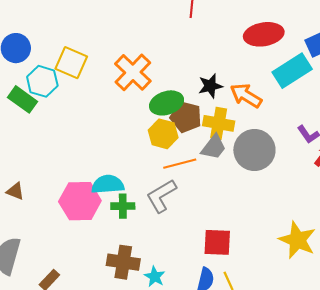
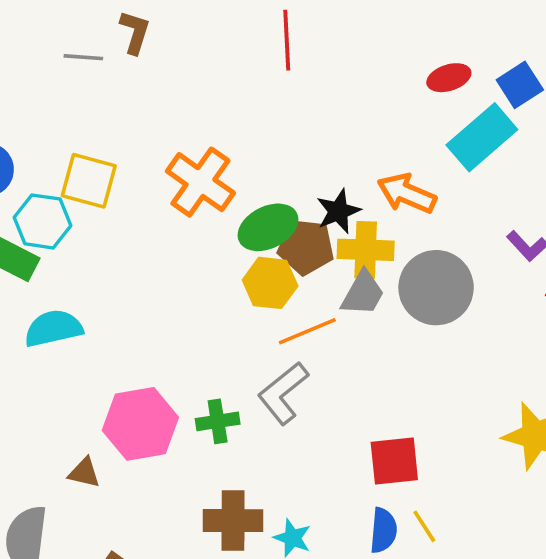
red ellipse: (264, 34) -> (449, 78), moved, size x0.6
black star: (210, 86) -> (338, 211), moved
cyan semicircle: (108, 184) -> (53, 328), moved
brown triangle: (15, 191) -> (84, 473), moved

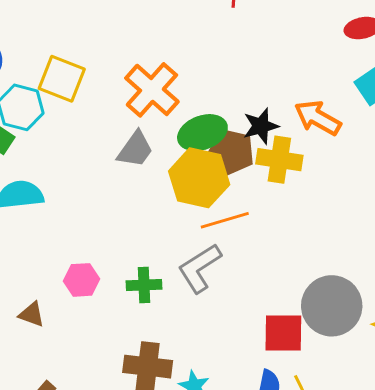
yellow hexagon: (270, 283) -> (199, 178), size x1.4
gray circle: (436, 288) -> (332, 306), moved
gray trapezoid: (363, 293) -> (135, 149), moved
pink hexagon: (140, 424) -> (81, 280), size x0.6

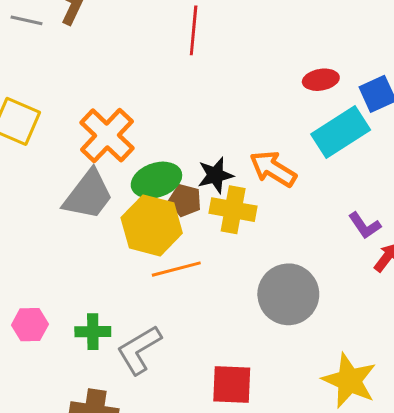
gray trapezoid: (135, 149) -> (88, 195), size x1.4
brown pentagon: (231, 152) -> (185, 200), size x0.7
gray L-shape: (200, 268) -> (139, 350), moved
gray circle: (332, 306) -> (288, 294), moved

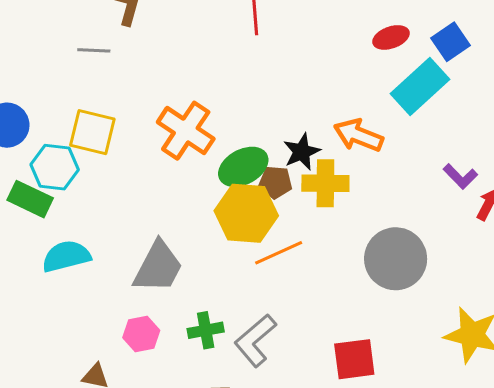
gray line: (27, 20) -> (94, 50), moved
gray trapezoid: (88, 195) -> (158, 267), moved

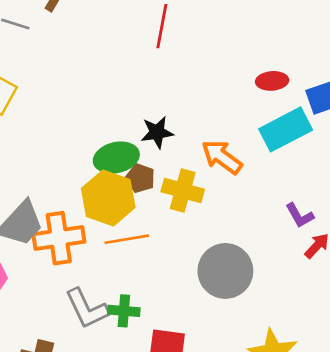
orange cross: (186, 131) -> (59, 238), moved, turned 33
black star: (302, 152) -> (157, 132), moved
green cross: (206, 330) -> (124, 311), moved
gray L-shape: (255, 340) -> (87, 309), turned -90

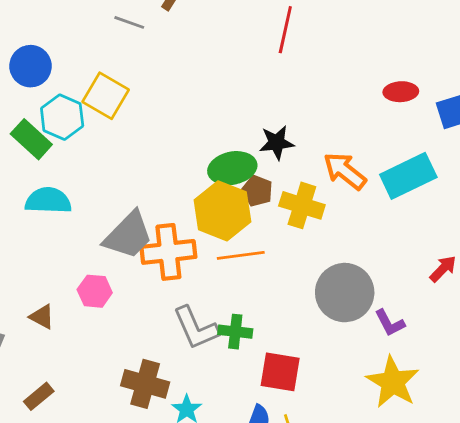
cyan rectangle: (286, 129) -> (408, 176), moved
purple L-shape: (300, 215) -> (390, 323), moved

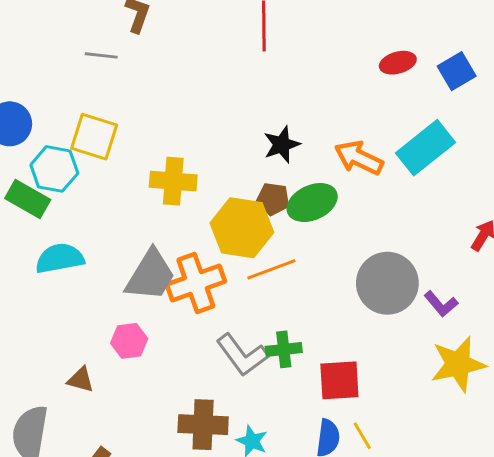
green ellipse: (232, 168) -> (312, 203), moved
yellow cross: (302, 205) -> (173, 181), moved
yellow star: (393, 382) -> (458, 364), turned -30

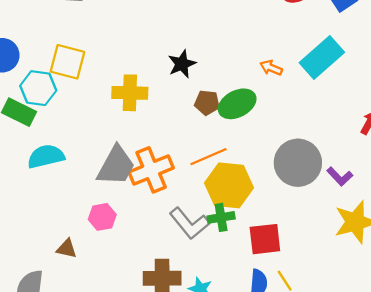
black star: (282, 145) -> (182, 64), moved
orange arrow: (359, 158) -> (271, 68), size x0.6
yellow hexagon: (242, 228) -> (229, 185), moved

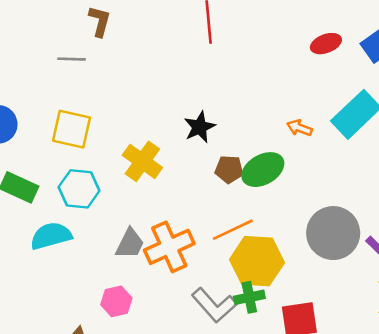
cyan hexagon: (38, 88) -> (79, 189), moved
yellow cross: (130, 93) -> (142, 161), turned 36
gray trapezoid: (116, 166) -> (130, 244), size x0.7

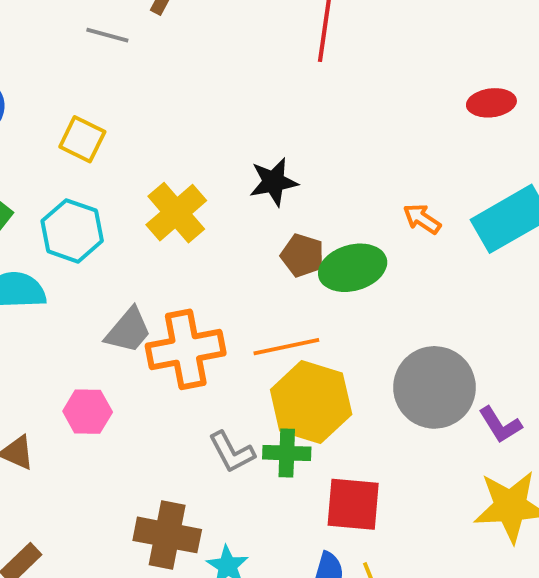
yellow square: (71, 129) -> (82, 139), size x0.7
gray L-shape: (214, 305) -> (232, 452), size x0.7

